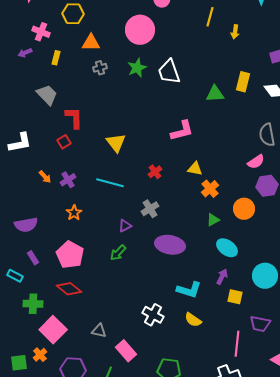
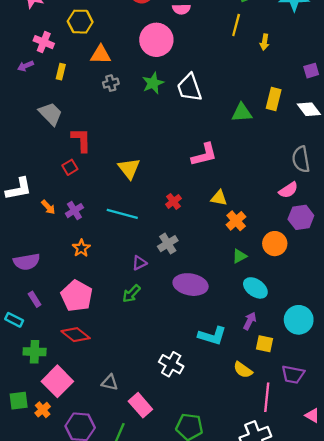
white L-shape: (20, 143) -> (19, 189), moved
yellow semicircle: (193, 320) -> (243, 370), moved
green square: (19, 363) -> (19, 401), moved

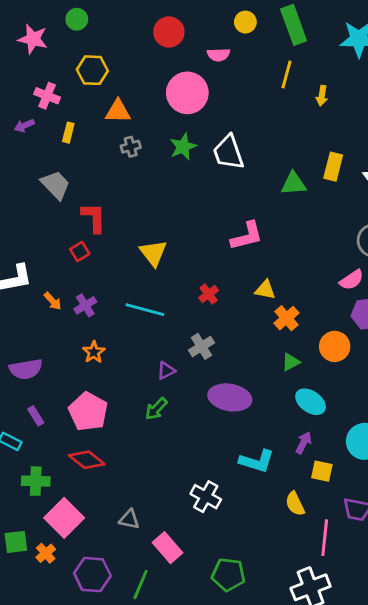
yellow semicircle: (243, 370) -> (295, 504), turned 30

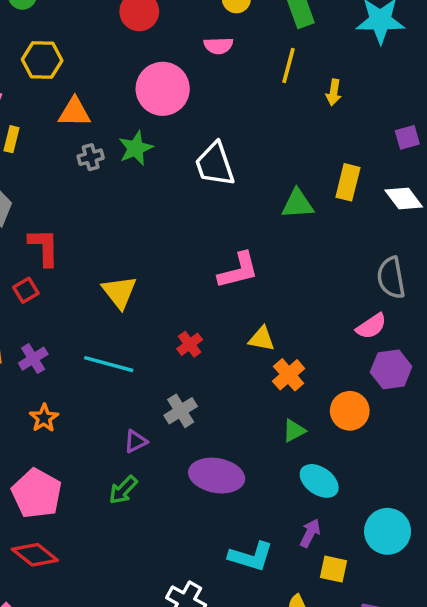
pink semicircle: (218, 55) -> (218, 46), moved
green star: (183, 147) -> (136, 148), moved

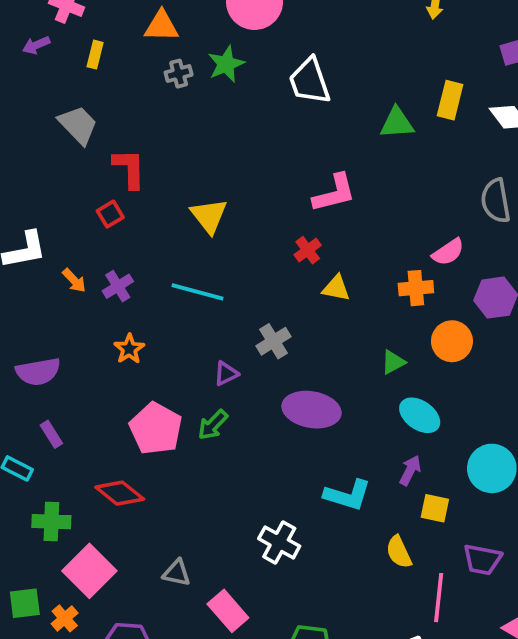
pink semicircle: (371, 326) -> (448, 252), moved
yellow triangle: (262, 339) -> (336, 288), moved
red cross: (190, 344) -> (308, 250), moved
orange cross: (289, 375) -> (416, 288), moved, turned 36
pink pentagon: (37, 494) -> (156, 429), moved

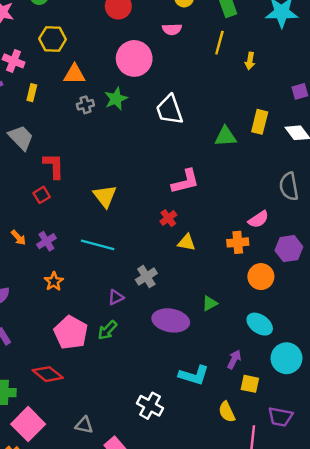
green triangle: (393, 362) -> (210, 303), moved
cyan ellipse: (420, 415) -> (260, 324), moved

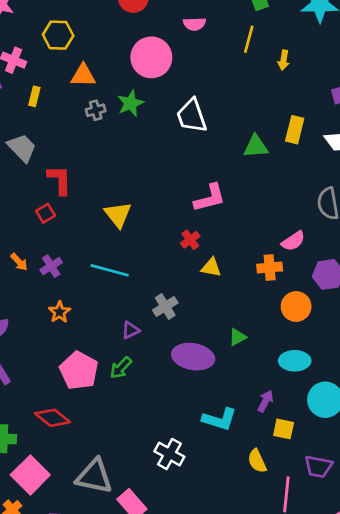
cyan ellipse: (260, 324) -> (295, 361), turned -35
gray triangle: (84, 425) -> (94, 476), size x1.8

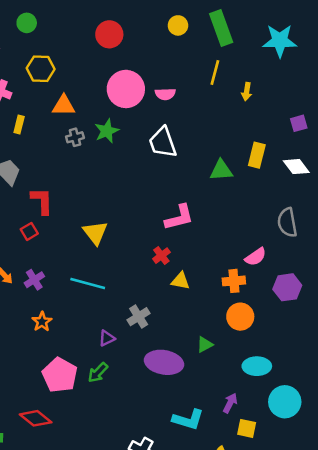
pink semicircle: (194, 24) -> (165, 94), moved
orange circle: (296, 306) -> (240, 317), moved

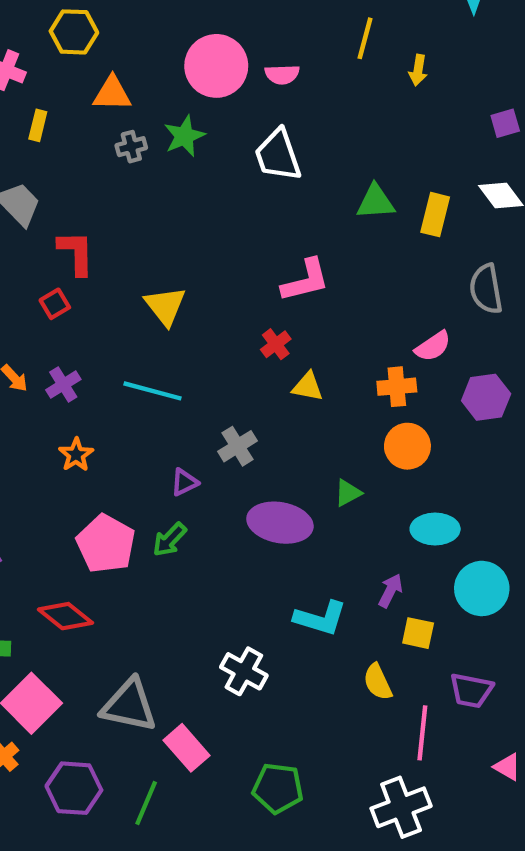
yellow rectangle: (257, 155) -> (435, 215), moved

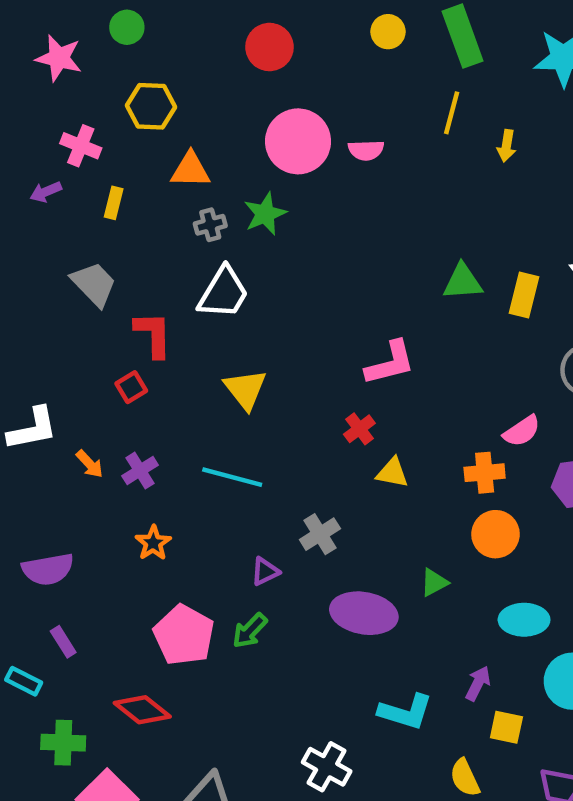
white trapezoid: (278, 155) -> (223, 293), moved, turned -130

